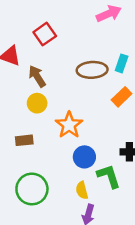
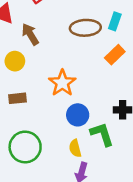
yellow circle: (37, 103) -> (15, 61), moved

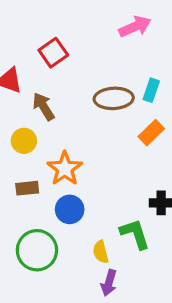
orange star: (62, 83) -> (65, 169), moved
blue circle: (78, 115) -> (70, 209), moved

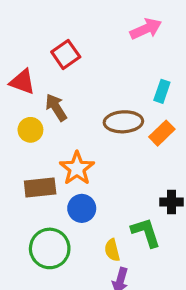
brown ellipse: (114, 98) -> (123, 122), moved
yellow circle: (24, 141) -> (30, 130), moved
brown rectangle: (27, 188) -> (40, 188), size x1.4

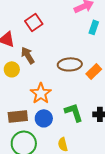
cyan rectangle: (162, 91) -> (94, 27), moved
brown rectangle: (40, 188) -> (18, 116), moved
green L-shape: (146, 232) -> (74, 112), moved

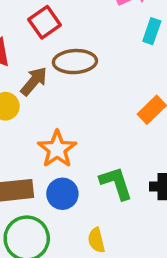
brown arrow: (28, 55) -> (34, 81), turned 72
brown ellipse: (70, 64) -> (75, 62), moved

